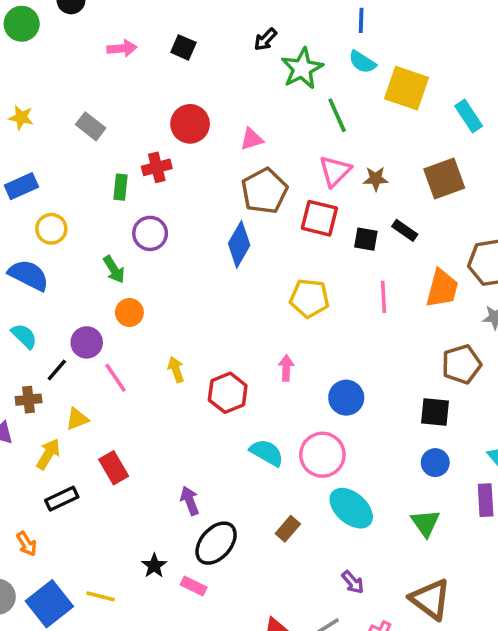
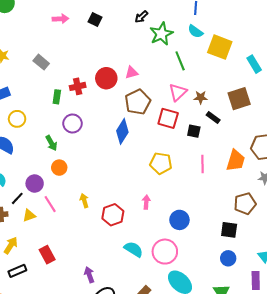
red circle: (190, 124) -> (106, 78), moved
black rectangle: (405, 230) -> (213, 118), moved
yellow triangle: (77, 419) -> (29, 215), moved

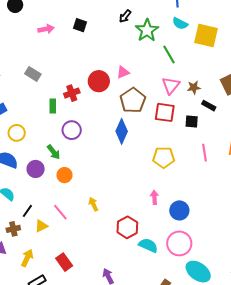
purple circle: (35, 184) -> (36, 169), moved
red hexagon: (113, 215) -> (127, 227), moved
blue circle: (179, 220) -> (179, 210), moved

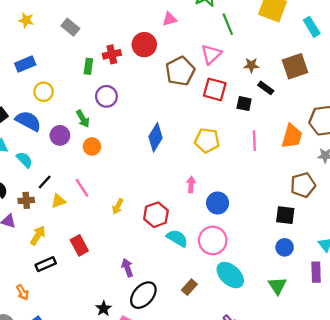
pink triangle: (123, 72) -> (169, 19), moved
pink triangle: (171, 85) -> (211, 54), moved
blue diamond: (122, 131) -> (155, 137), moved
yellow arrow: (93, 204) -> (118, 206), moved, turned -136

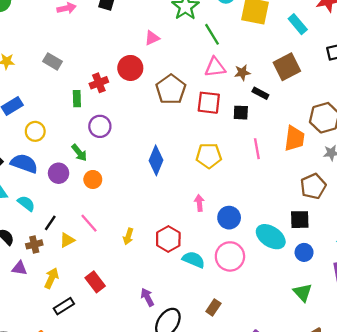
pink triangle: (211, 54) -> (215, 67), moved, turned 45
cyan ellipse: (230, 275) -> (271, 237), moved

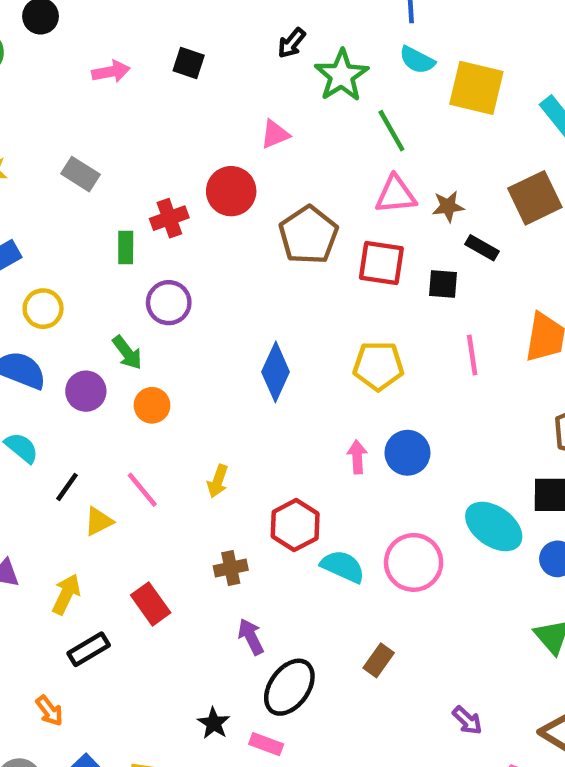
blue circle: (229, 218) -> (407, 453), moved
yellow arrow: (128, 236) -> (218, 481), moved
brown cross: (34, 244) -> (231, 568), moved

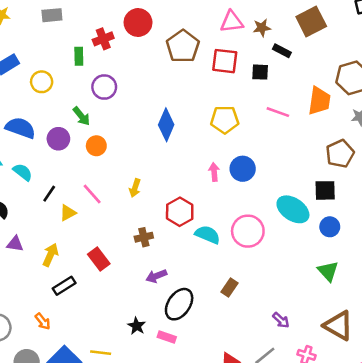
gray rectangle: (81, 174) -> (52, 15), turned -36
yellow circle: (43, 309) -> (42, 82), moved
pink line: (472, 355) -> (278, 112), turned -60
purple arrow: (251, 637) -> (156, 276), turned -84

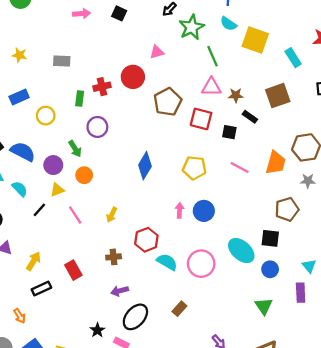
yellow triangle: (68, 213) -> (57, 190), moved

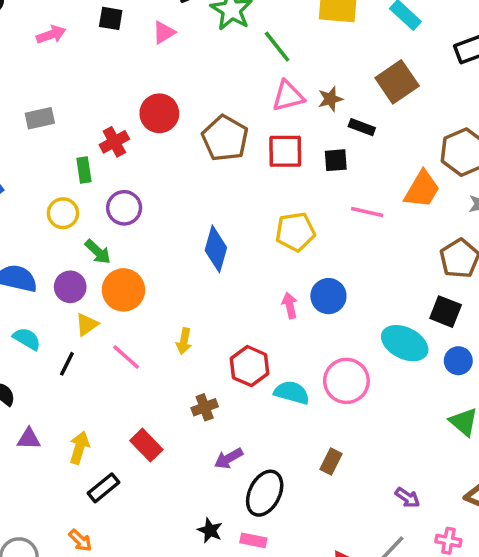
pink triangle: (157, 52) -> (164, 32), moved
yellow circle: (46, 116) -> (63, 213), moved
orange trapezoid: (276, 163) -> (422, 189), turned 30
orange circle: (84, 175) -> (123, 290), size x1.5
black square: (270, 238) -> (446, 312), turned 30

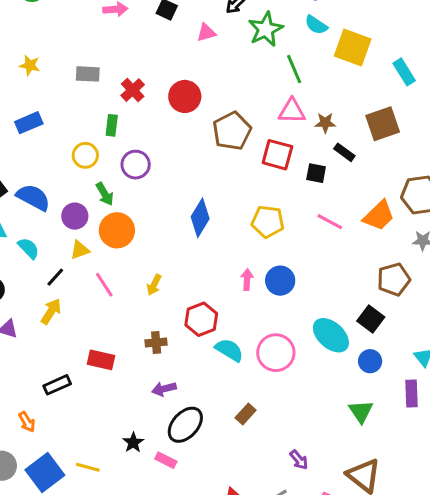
red cross: (114, 142) -> (133, 90), moved, turned -30
red rectangle: (146, 445) -> (101, 360), turned -48
yellow arrow: (79, 448) -> (51, 311), moved

